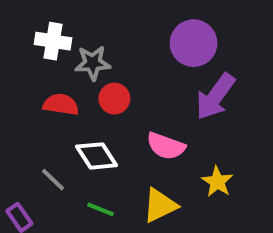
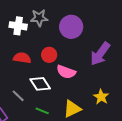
purple circle: (194, 43) -> (71, 27), moved
gray star: (93, 63) -> (39, 18), moved
pink semicircle: (166, 146) -> (66, 72), moved

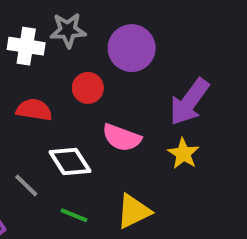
red circle: (49, 55) -> (88, 88), moved
yellow star: (101, 97) -> (183, 154), moved

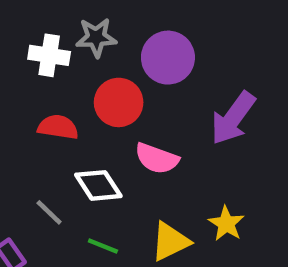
red circle: (88, 88) -> (119, 102), size x1.4
yellow star: (183, 154) -> (226, 224), moved

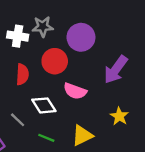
red semicircle: (58, 127) -> (22, 74), turned 84
yellow star: (226, 224) -> (119, 116), moved

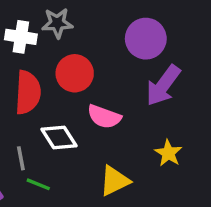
purple circle: (81, 37) -> (146, 39), moved
red semicircle: (22, 74) -> (28, 92), size x1.4
gray line: (18, 120) -> (21, 158), turned 35
green line: (46, 138) -> (38, 184), moved

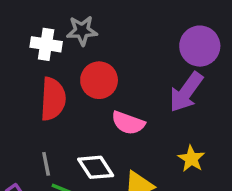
purple circle: (146, 39) -> (200, 46), moved
white diamond: (59, 137) -> (96, 167), moved

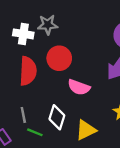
white diamond: (96, 167) -> (57, 117), turned 50

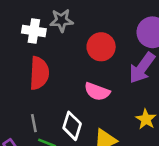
red circle: (59, 58) -> (101, 47), moved

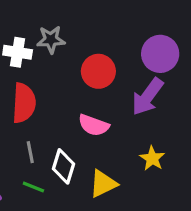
gray line: (34, 123) -> (30, 152), moved

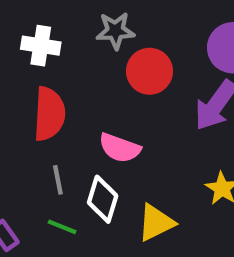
gray star: (51, 40) -> (115, 31), moved
pink semicircle: (94, 125) -> (120, 148), moved

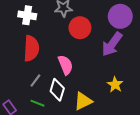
pink semicircle: (120, 148) -> (65, 65), turned -132
gray line: (58, 180) -> (35, 80), turned 48

